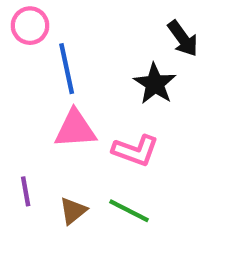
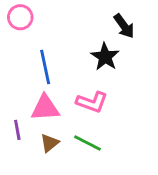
blue line: (67, 69) -> (45, 67), moved
pink triangle: (75, 129) -> (45, 108), moved

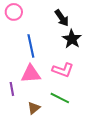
black arrow: (124, 26) -> (62, 18), moved
brown triangle: (49, 143) -> (34, 108), moved

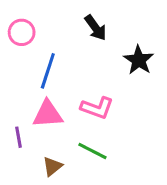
pink circle: (14, 12) -> (22, 32), moved
black star: (72, 39) -> (139, 60), moved
blue line: (31, 46) -> (48, 71), turned 30

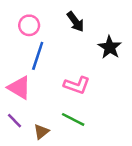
pink circle: (22, 32) -> (29, 25), moved
pink triangle: (48, 114) -> (19, 88), moved, turned 35
purple line: (18, 137) -> (14, 121), moved, turned -35

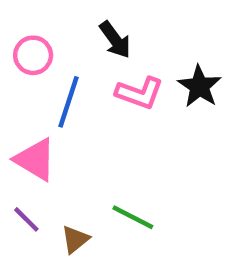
black arrow: (76, 22) -> (115, 40), moved
pink circle: (29, 25) -> (33, 55), moved
pink L-shape: (77, 85) -> (140, 93), moved

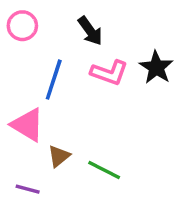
pink circle: (33, 55) -> (22, 26), moved
purple line: (26, 219) -> (28, 189), moved, turned -30
brown triangle: (75, 239) -> (59, 156), moved

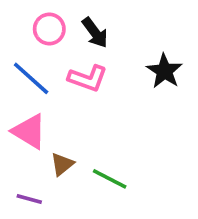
pink circle: (22, 26) -> (49, 29), moved
pink L-shape: (109, 73) -> (88, 78), moved
blue line: (54, 80) -> (31, 78), moved, turned -66

